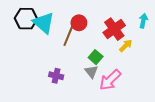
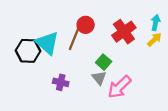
black hexagon: (26, 19) -> (28, 51), moved
cyan triangle: (44, 23) -> (47, 43), moved
yellow arrow: (126, 46) -> (154, 40), moved

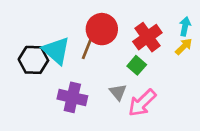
red circle: (86, 25) -> (102, 29), size x1.5
green square: (104, 62) -> (137, 65), moved
purple cross: (61, 82) -> (72, 97), size x1.5

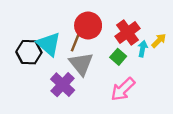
cyan arrow: (185, 26) -> (143, 49), moved
gray triangle: (118, 92) -> (81, 64), moved, size x1.6
purple cross: (72, 97) -> (63, 85), turned 30

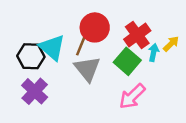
green square: (118, 57) -> (127, 61), size x1.5
purple cross: (63, 85) -> (35, 91), moved

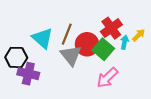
red circle: (95, 27) -> (87, 44), moved
black hexagon: (31, 56) -> (16, 57), moved
purple cross: (35, 91) -> (28, 74), turned -30

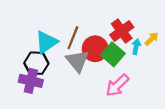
cyan triangle: (42, 38) -> (46, 42), turned 45
black hexagon: (16, 57) -> (36, 63), moved

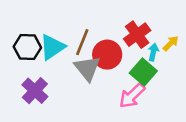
green square: (113, 54) -> (143, 72), moved
black hexagon: (36, 63) -> (27, 47), moved
purple cross: (31, 81) -> (35, 91), turned 30

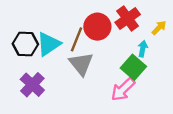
red cross: (137, 35) -> (128, 18), moved
yellow arrow: (171, 43) -> (159, 28), moved
red circle: (107, 55) -> (97, 27), moved

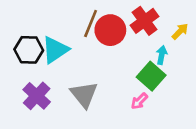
brown line: (76, 39) -> (91, 23), moved
gray triangle: (81, 64) -> (84, 95), moved
pink arrow: (123, 89) -> (139, 101), size x0.6

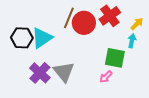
cyan arrow: (162, 55) -> (132, 41), moved
green square: (151, 76) -> (115, 58), turned -30
purple cross: (37, 96) -> (40, 73), moved

